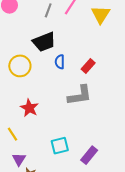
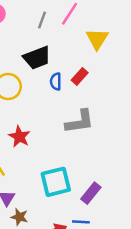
yellow triangle: (101, 15) -> (97, 39), moved
red rectangle: (88, 66) -> (80, 76), moved
cyan square: (60, 146) -> (56, 182), size x1.4

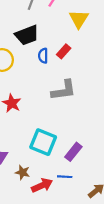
cyan square: (56, 182) -> (43, 142), turned 36
brown star: (19, 217) -> (23, 172), moved

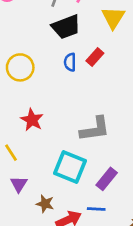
black trapezoid: (27, 35) -> (66, 27), moved
gray L-shape: (64, 90) -> (95, 129), moved

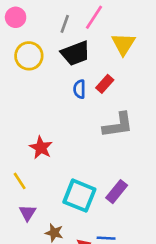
yellow circle: (20, 67) -> (29, 56), moved
gray L-shape: (95, 129) -> (118, 125), moved
purple rectangle: (107, 179) -> (117, 192), moved

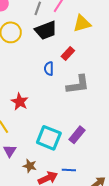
yellow triangle: (123, 44) -> (82, 23), turned 42
blue semicircle: (79, 89) -> (49, 69), moved

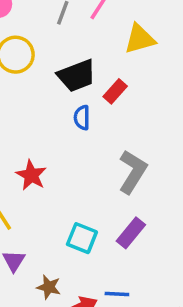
black trapezoid: (46, 30) -> (77, 76), moved
gray L-shape: (78, 85) -> (133, 172), moved, turned -50
cyan square: (49, 138) -> (82, 238), size x0.7

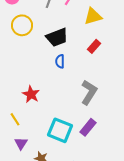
red rectangle: (115, 91) -> (94, 46), moved
cyan square: (82, 238) -> (60, 130), size x1.4

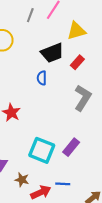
black trapezoid: (57, 37) -> (52, 53), moved
gray L-shape: (89, 92) -> (83, 98), moved

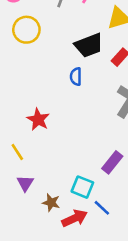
cyan square: (42, 150) -> (82, 187), moved, size x0.7
blue line: (63, 184) -> (102, 208), turned 40

